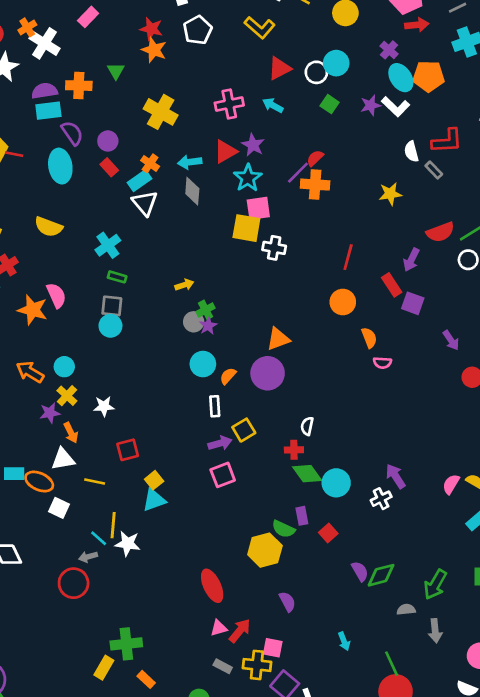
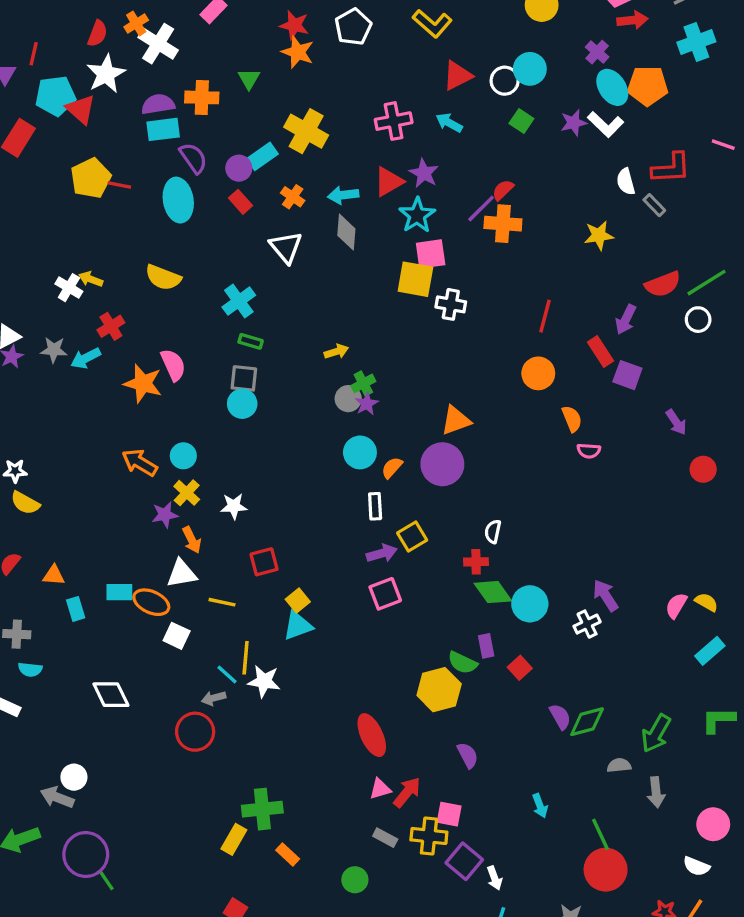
cyan rectangle: (140, 181) -> (262, 156), moved

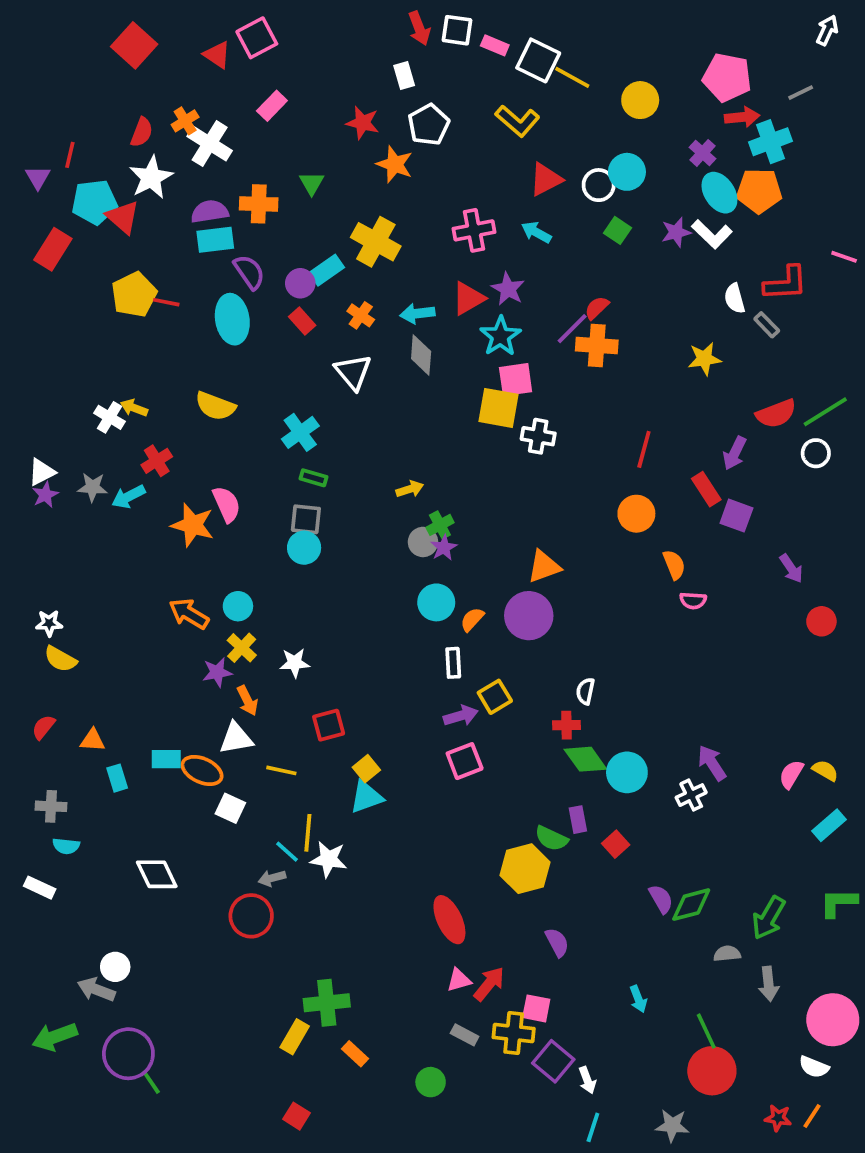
cyan cross: (696, 42) -> (770, 142), moved
orange star: (298, 52) -> (395, 164), moved
pink circle: (713, 824) -> (833, 1020), size x1.4

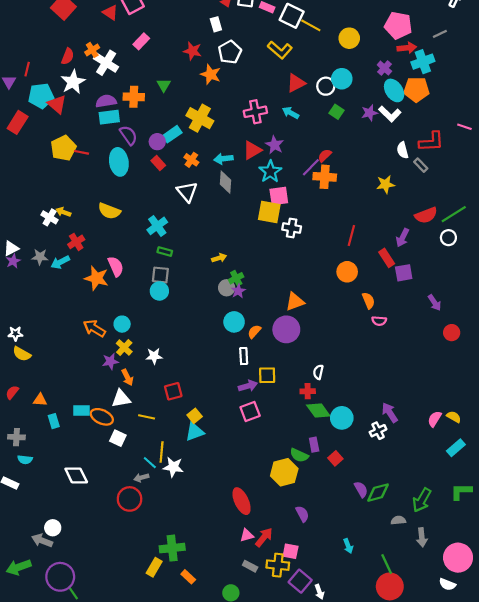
purple square: (736, 516) -> (404, 273), turned -30
yellow square: (495, 697) -> (267, 375), turned 30

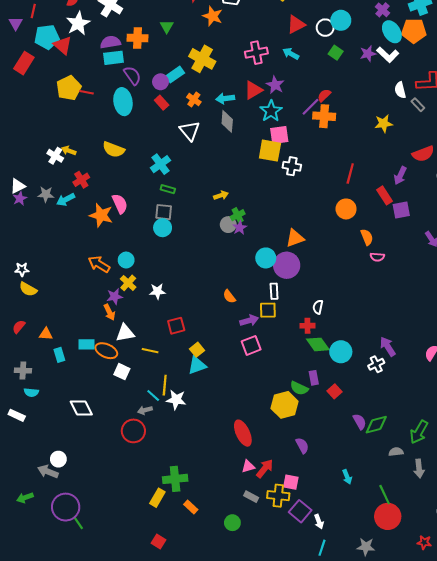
cyan circle: (234, 322) -> (266, 258), moved
orange semicircle: (254, 332) -> (229, 296), moved, turned -80
white rectangle: (244, 356) -> (274, 291), moved
orange arrow: (127, 377) -> (109, 312), moved
green arrow: (19, 567) -> (25, 498), size x0.7

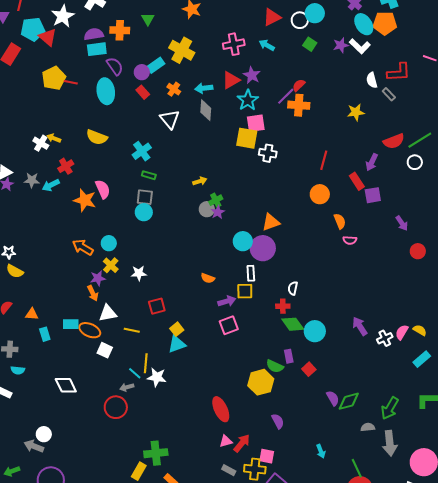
orange semicircle: (229, 296) -> (208, 278), turned -32
white cross: (376, 364) -> (385, 338), moved
gray arrow: (419, 468) -> (390, 443), size x1.4

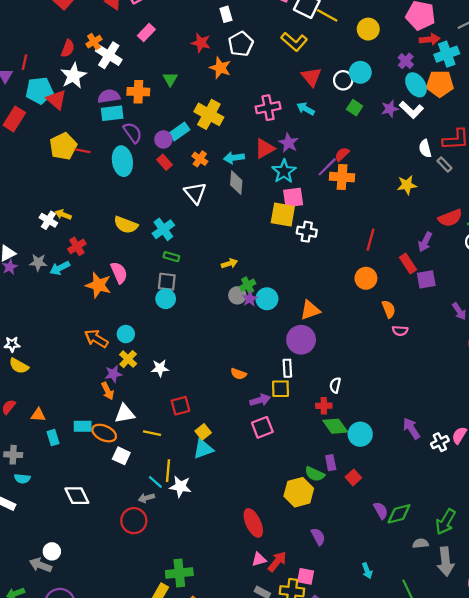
red triangle: (272, 17) -> (311, 77), turned -42
yellow semicircle: (97, 137) -> (126, 225), moved
cyan circle: (243, 241) -> (267, 299), moved

